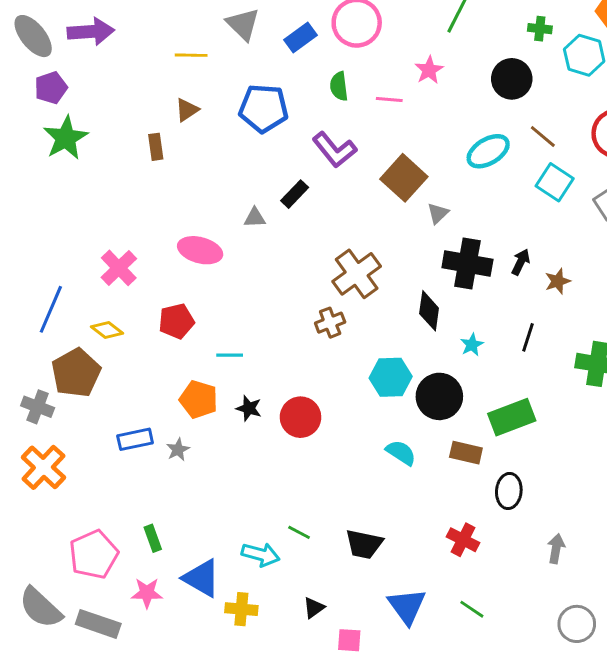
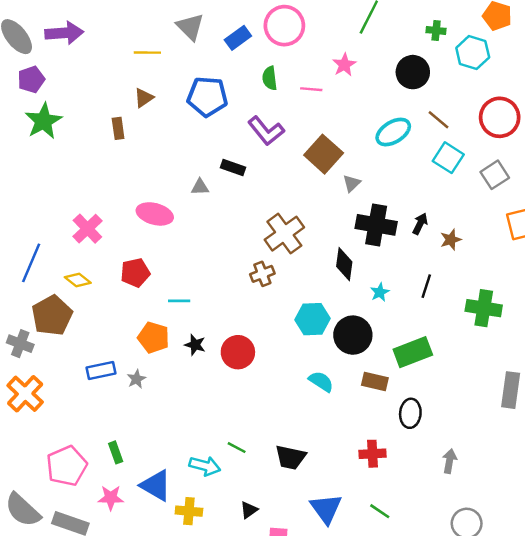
black rectangle: (295, 194) -> (233, 167), turned 65
red cross: (463, 540) -> (372, 454), turned -30

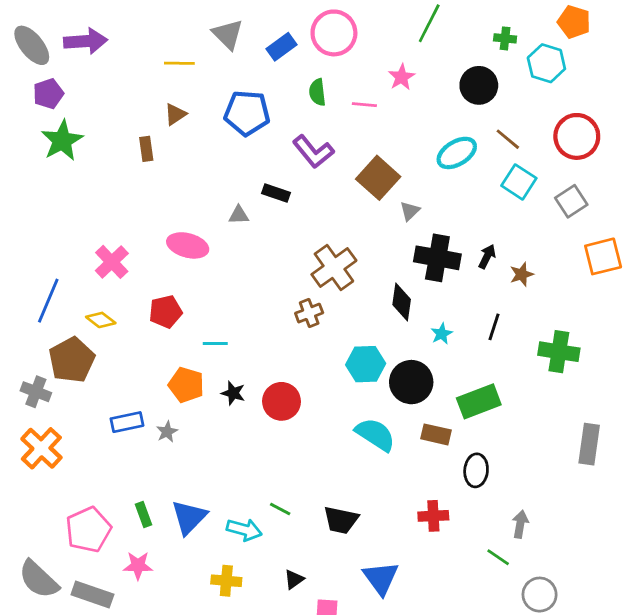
cyan semicircle: (321, 382) -> (375, 434), size x1.4
blue triangle: (156, 485) -> (189, 517), moved, turned 44
green line: (380, 511) -> (498, 557), moved

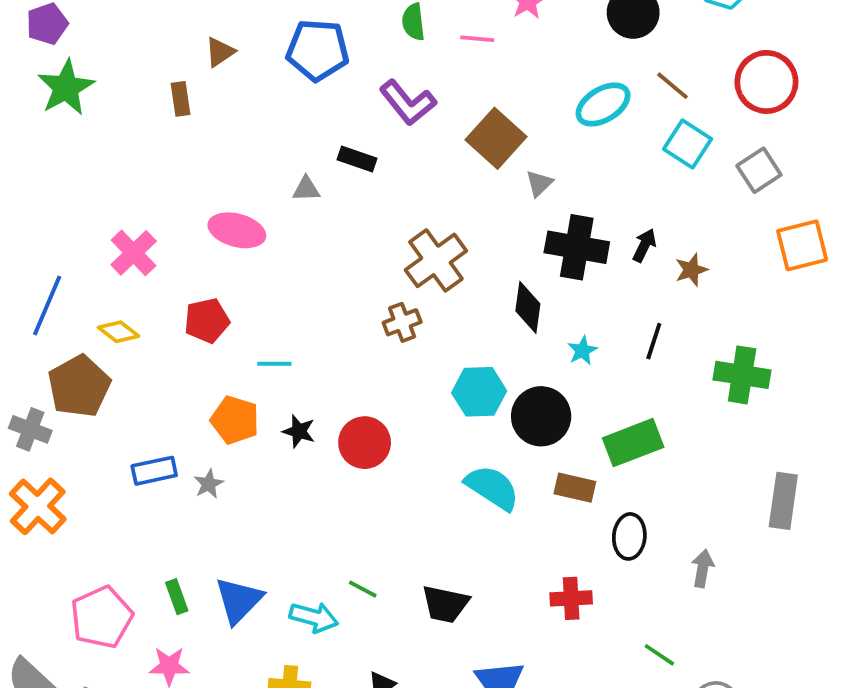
gray arrow: (520, 524) -> (703, 568), moved

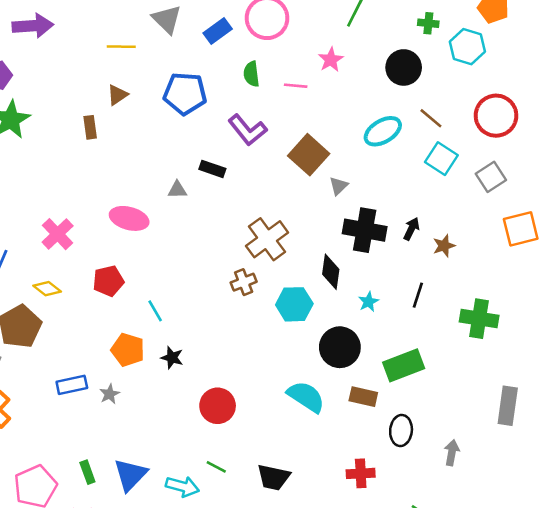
cyan line: (274, 364) -> (155, 311), turned 60
cyan hexagon: (479, 392) -> (294, 304), moved
red circle: (365, 443) -> (218, 406), moved

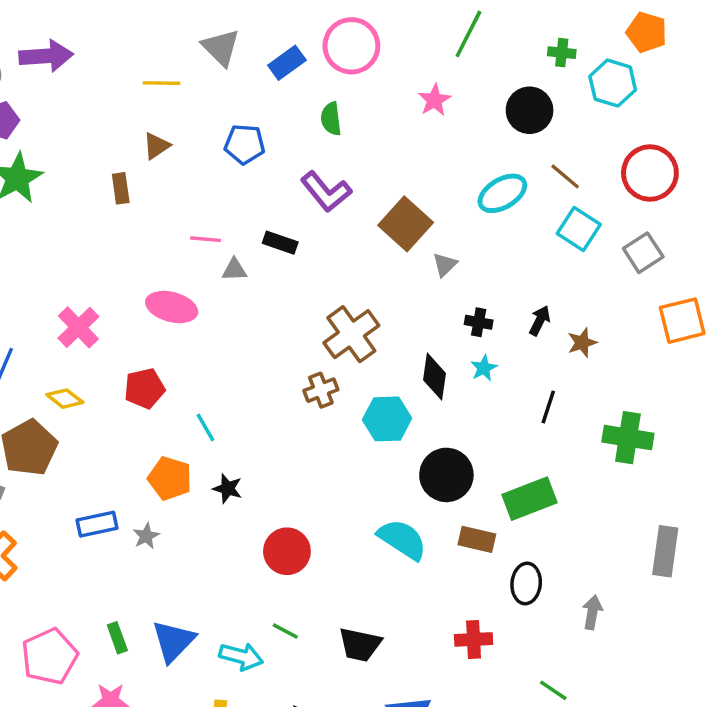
pink line: (296, 86) -> (206, 239), moved
blue pentagon: (185, 94) -> (245, 144), size x0.7
black cross: (365, 230) -> (479, 322), size x0.5
cyan star: (368, 302) -> (484, 368), moved

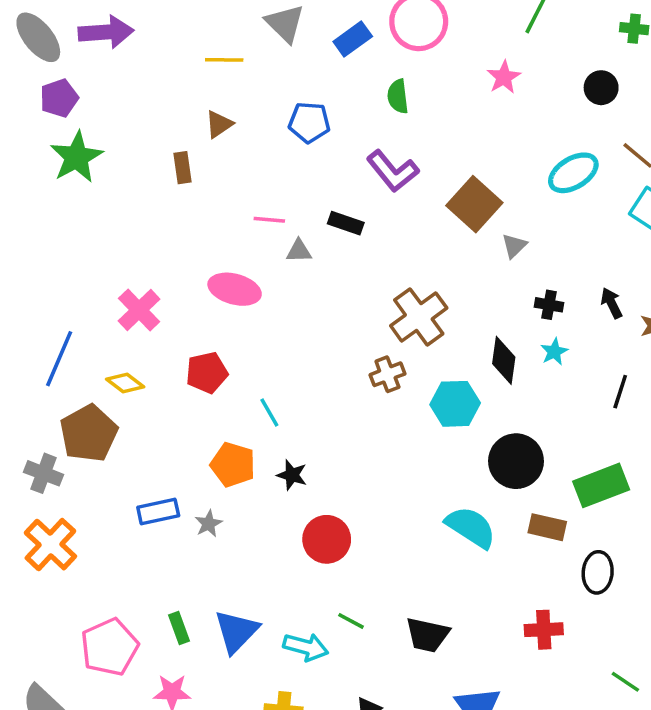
black circle: (530, 110) -> (601, 88), size x0.7
black arrow: (540, 321) -> (612, 303), turned -52
red circle: (287, 551) -> (327, 539), moved

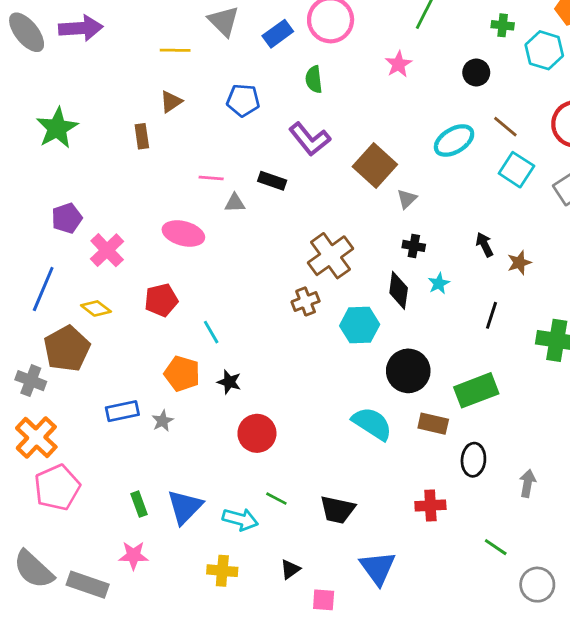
purple pentagon: (59, 98) -> (67, 218), moved
black cross: (549, 305) -> (414, 246), moved
pink pentagon: (110, 647) -> (57, 487), moved

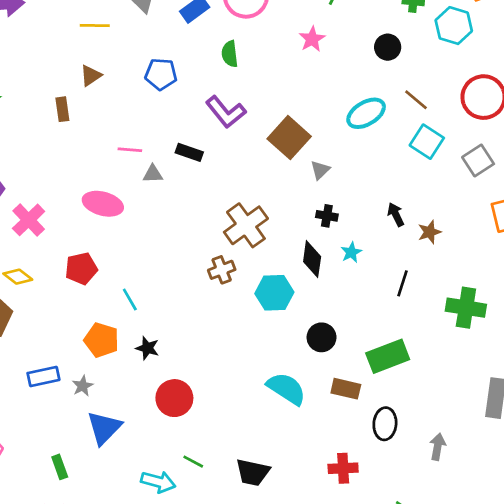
black circle: (408, 371) -> (322, 337), size x0.7
blue triangle: (185, 507) -> (104, 428), moved

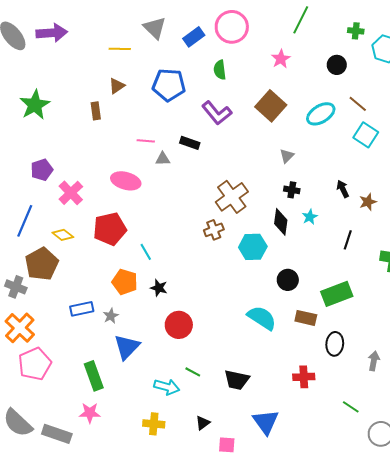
blue pentagon: (161, 74) -> (169, 85), size x1.4
brown square: (289, 138) -> (271, 106), moved
red pentagon: (81, 269) -> (110, 229), size x1.4
green rectangle: (60, 467) -> (94, 376), size x1.6

